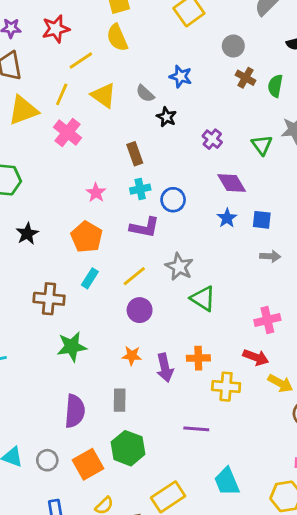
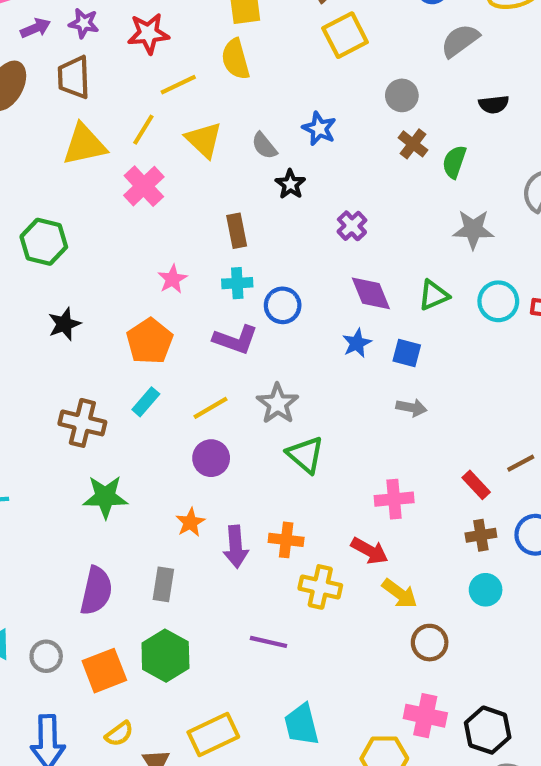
green triangle: (262, 145) -> (434, 295), moved, turned 35
orange star: (132, 356) -> (190, 522), turned 30

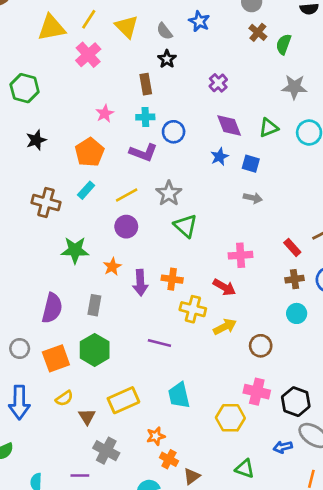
black star: (290, 184) -> (167, 59), moved
green star: (105, 497) -> (75, 250), moved
yellow arrow: (400, 593) -> (225, 327), moved, turned -65

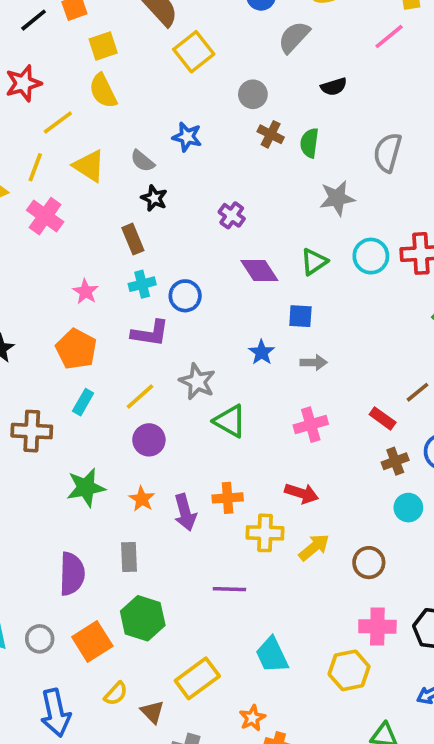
blue star: (220, 157) -> (262, 352), moved
pink cross: (241, 255) -> (311, 425), moved

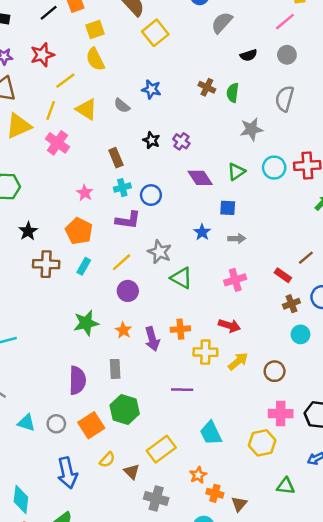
gray circle: (253, 94) -> (287, 55), moved
black star: (154, 198) -> (151, 140), moved
brown cross: (32, 431) -> (46, 264), moved

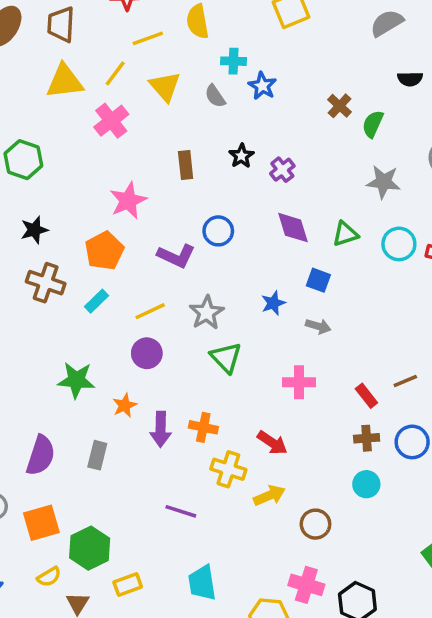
cyan cross: (122, 188) -> (233, 61), moved
pink star: (85, 193) -> (128, 201), size x1.5
green hexagon: (125, 409) -> (90, 548), moved
yellow rectangle: (161, 449) -> (128, 584), size x0.7

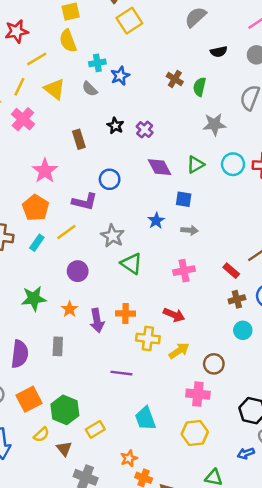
blue star: (262, 86) -> (120, 76), turned 30
yellow line: (150, 311) -> (66, 232), moved
pink cross: (306, 585) -> (198, 394), moved

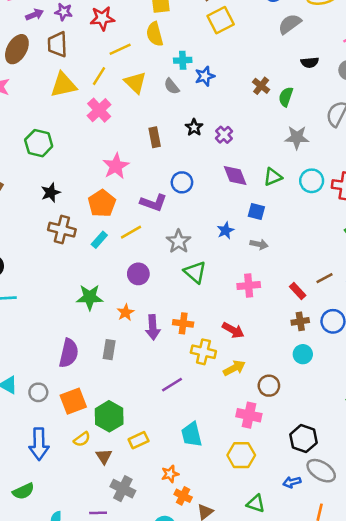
purple line: (121, 373) -> (172, 385), turned -45

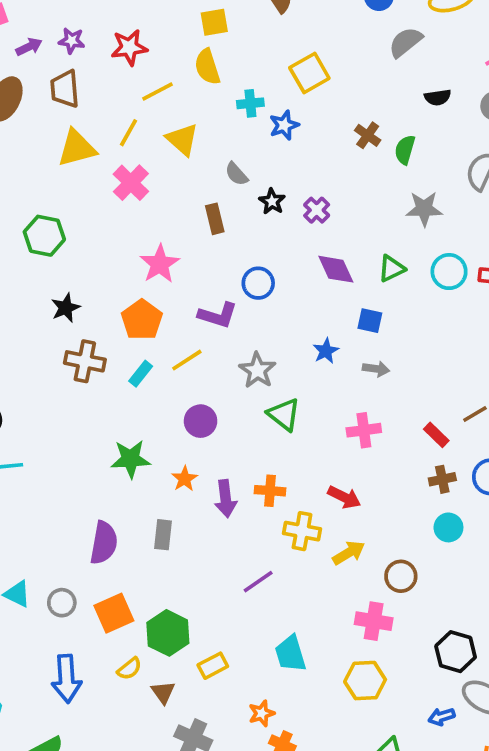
yellow square: (221, 20) -> (309, 73), moved
gray semicircle: (172, 86) -> (236, 174), moved

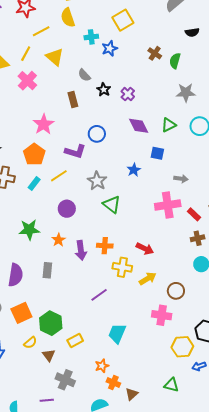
gray arrow: (376, 369) -> (181, 179), moved
pink cross: (364, 430) -> (168, 205), moved, size x1.4
cyan trapezoid: (291, 654) -> (117, 333), turned 40
yellow hexagon: (365, 681) -> (182, 347), moved

